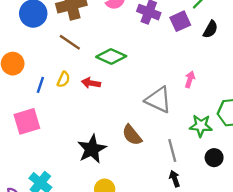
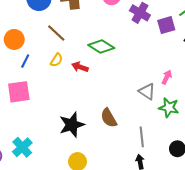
brown line: (70, 42) -> (56, 33), moved
blue line: (40, 85) -> (25, 61), moved
gray triangle: (158, 100) -> (147, 91), moved, size x0.7
green star: (201, 126) -> (169, 108), moved

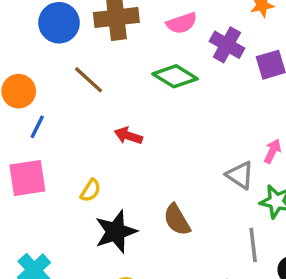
green diamond: (101, 47) -> (175, 76), moved
yellow semicircle: (56, 60) -> (91, 190), moved
gray line: (142, 137) -> (253, 245), moved

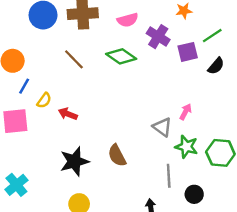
brown line: (88, 80) -> (74, 59), moved
red arrow: (128, 136) -> (68, 114), moved
yellow semicircle: (91, 190) -> (44, 100), moved

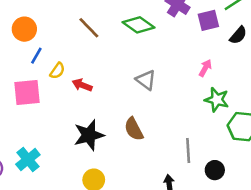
pink arrow: (186, 112) -> (205, 68), moved
gray triangle: (162, 127) -> (146, 80), moved
green star: (186, 147) -> (217, 100), moved

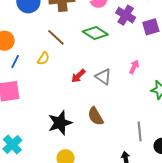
pink arrow: (205, 68) -> (134, 67), moved
yellow semicircle: (57, 71) -> (43, 58), moved
red arrow: (82, 85) -> (78, 76), moved, turned -63

